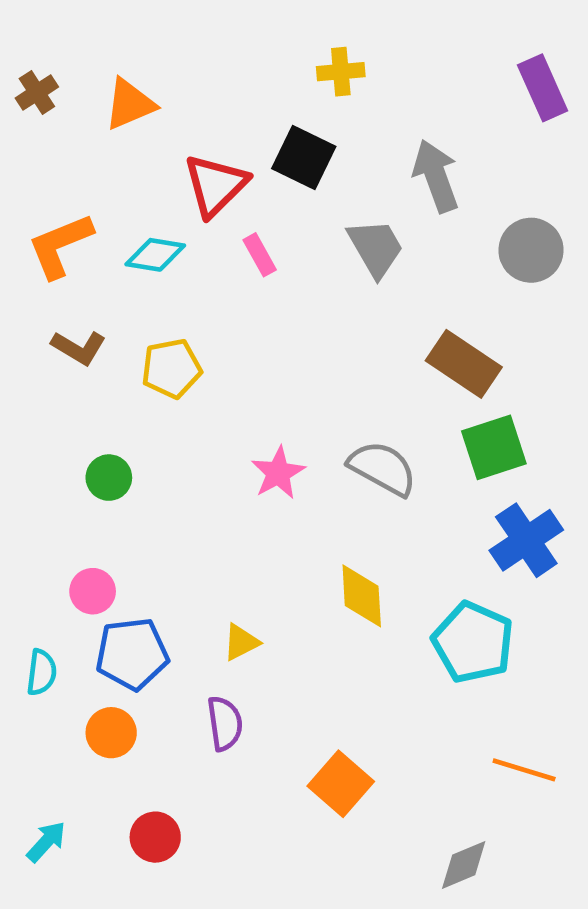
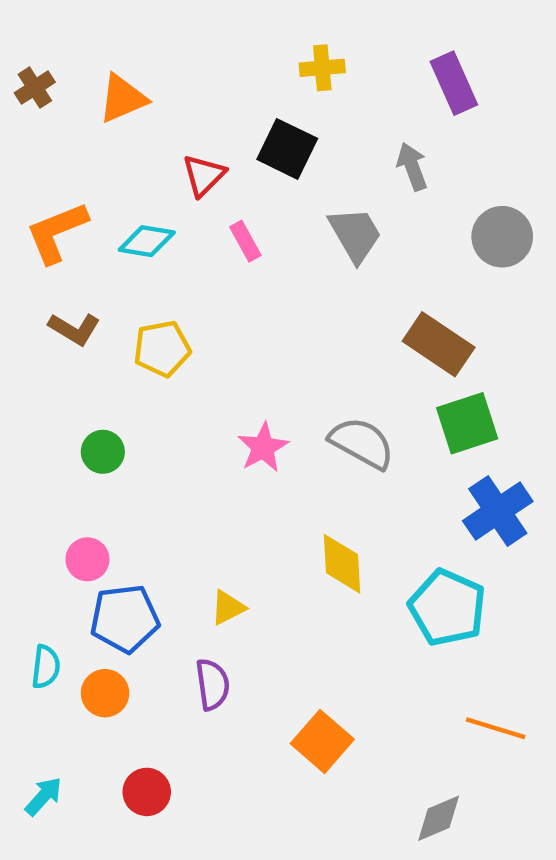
purple rectangle: (543, 88) -> (454, 83), moved
gray arrow: (436, 176) -> (412, 167), size x0.7
red triangle: (216, 185) -> (204, 175), size x0.7
cyan semicircle: (42, 672) -> (46, 667), moved

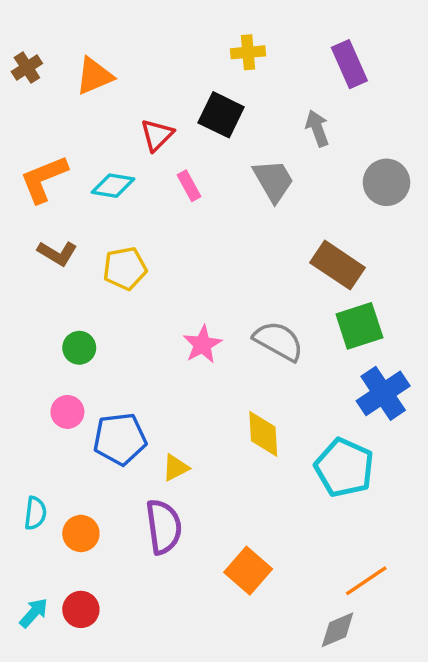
pink circle: (87, 559) -> (67, 412), moved
blue pentagon: (125, 619) -> (120, 439), moved
purple semicircle: (213, 684) -> (164, 527), size x1.4
orange line: (496, 728) -> (366, 581), moved, turned -51
red circle: (147, 792) -> (81, 609), moved

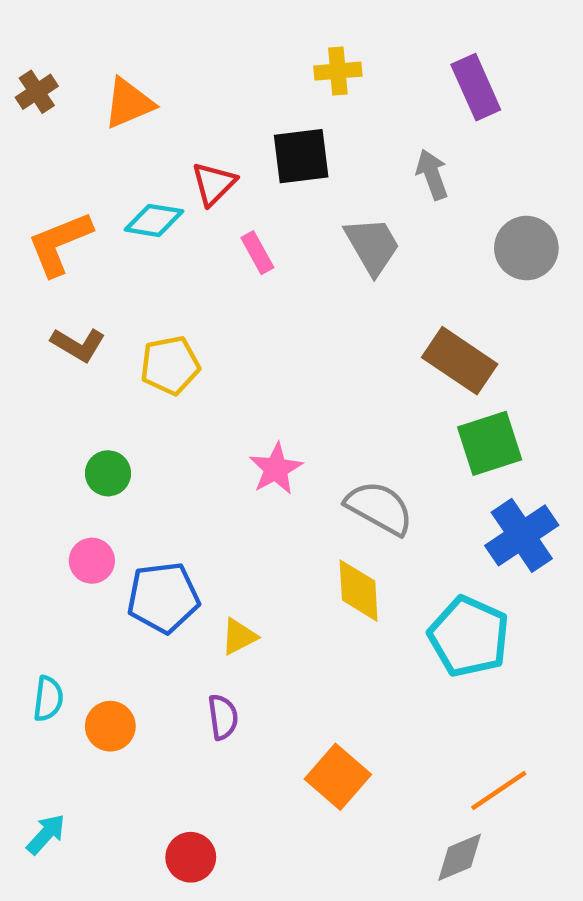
black square: (221, 115) -> (301, 156), turned -33
cyan diamond: (113, 186) -> (154, 220), moved
gray semicircle: (278, 341) -> (379, 508), moved
purple semicircle: (164, 527) -> (223, 717), size x0.6
red circle: (81, 609) -> (191, 857), moved

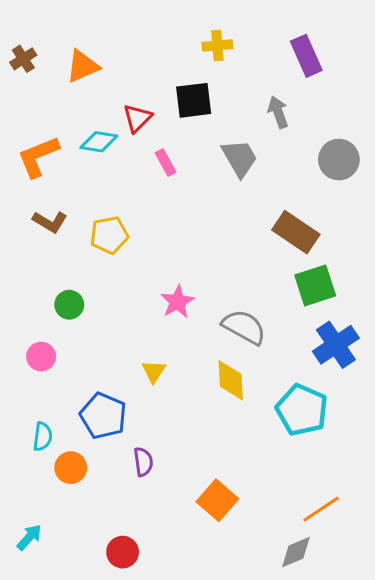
pink circle: (92, 561) -> (41, 357), moved
blue pentagon: (163, 597) -> (103, 416), moved, turned 30
yellow triangle: (239, 637) -> (154, 371), moved, turned -30
cyan semicircle: (48, 699) -> (43, 437), moved

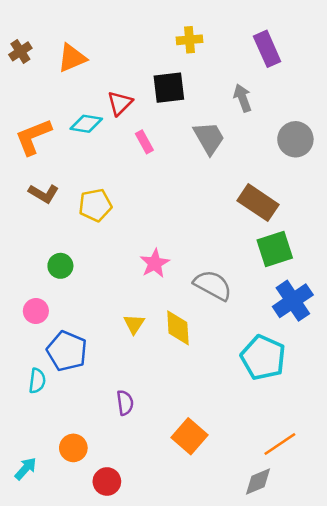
yellow diamond: (231, 380) -> (178, 328), moved
blue pentagon: (103, 416) -> (67, 351), moved
orange circle: (71, 468) -> (73, 448), moved

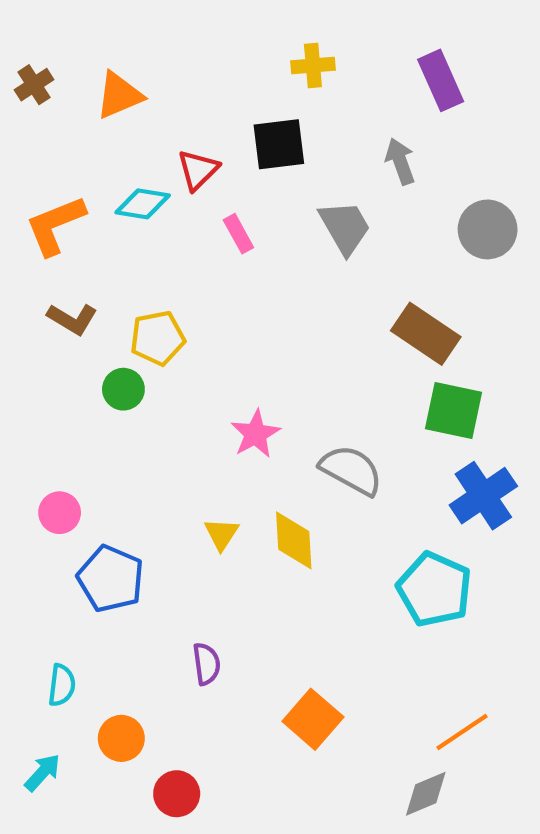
green square: (275, 249) -> (453, 410), turned 30
green circle: (60, 266) -> (123, 389), moved
cyan semicircle: (37, 381) -> (62, 685), moved

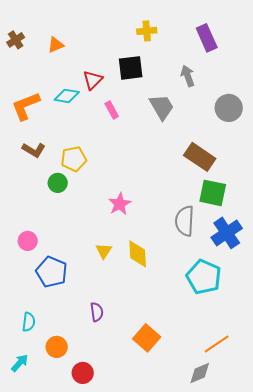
orange triangle: (119, 95) -> (56, 45), size x0.7
gray semicircle: (351, 470) -> (185, 221), moved, turned -116

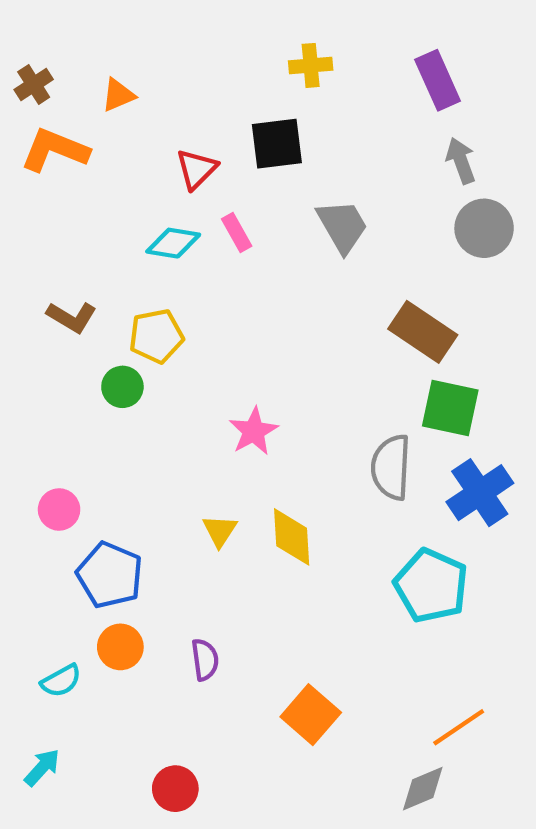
gray arrow: (188, 76) -> (461, 161), moved
cyan diamond: (67, 96) -> (173, 243), moved
orange L-shape: (26, 106) -> (55, 150), moved, turned 44
cyan semicircle: (29, 322) -> (61, 681), turned 54
orange circle: (57, 347) -> (120, 647), moved

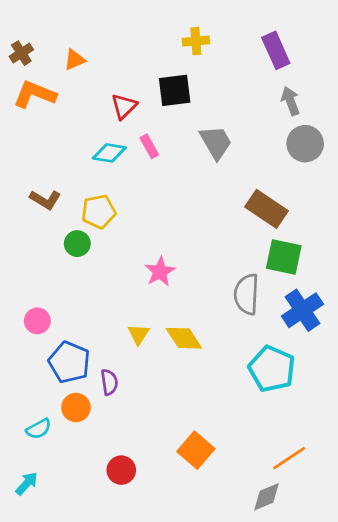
yellow diamond: (292, 537) -> (184, 338), turned -30
purple semicircle: (205, 660) -> (109, 382), moved
red circle: (175, 789) -> (121, 470), moved

